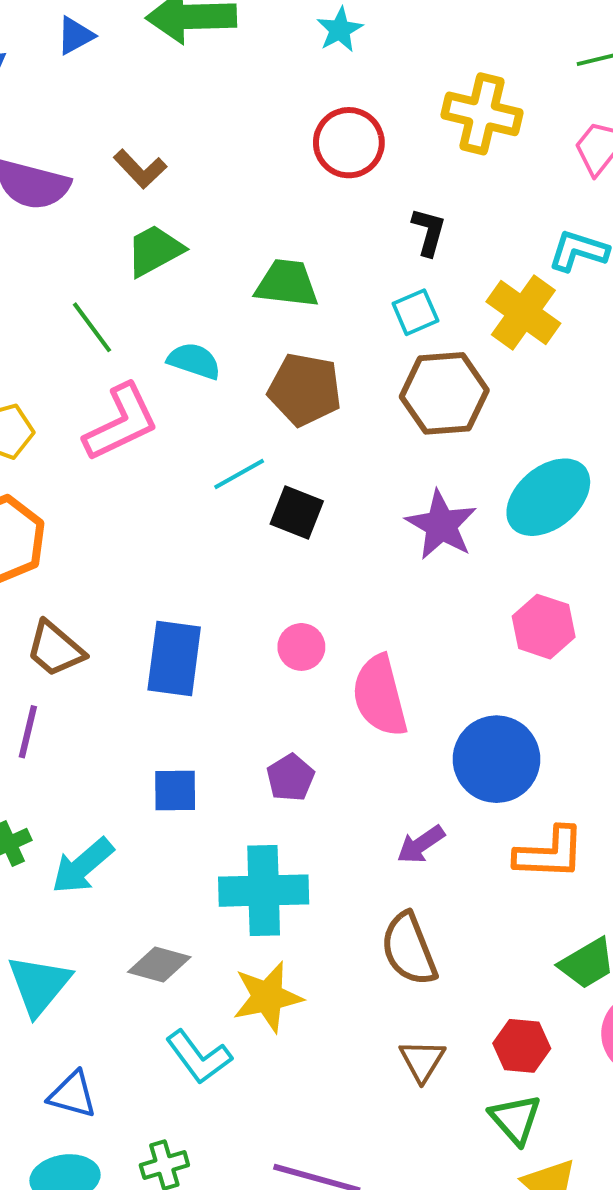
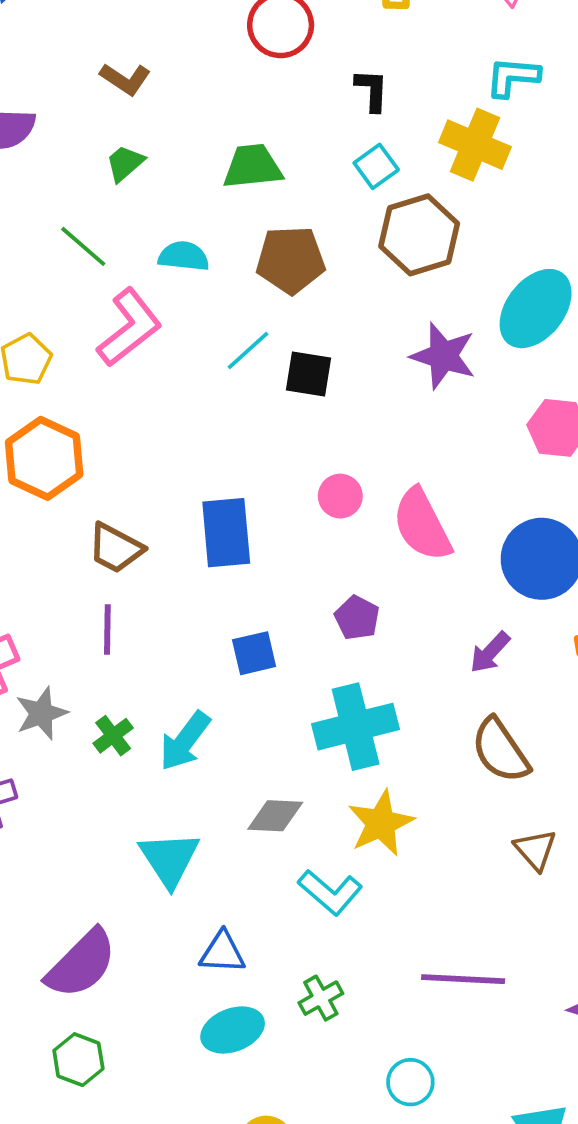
brown L-shape: (140, 169) -> (125, 79), moved
green trapezoid: (155, 250) -> (125, 163), size x0.7

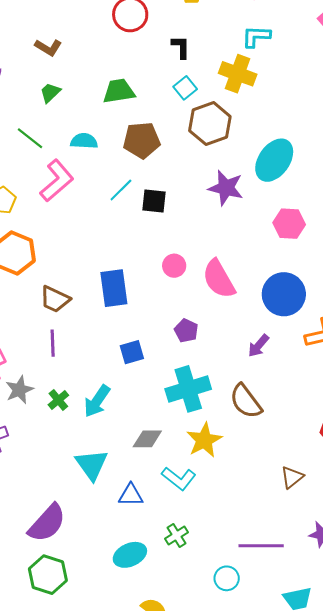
brown semicircle: (500, 750) -> (246, 401), moved
brown triangle: (535, 850) -> (292, 477), moved, turned 35
blue triangle: (222, 952) -> (131, 495), moved
purple line: (463, 979) -> (261, 546), moved
green hexagon: (78, 1060) -> (48, 575), size x1.4

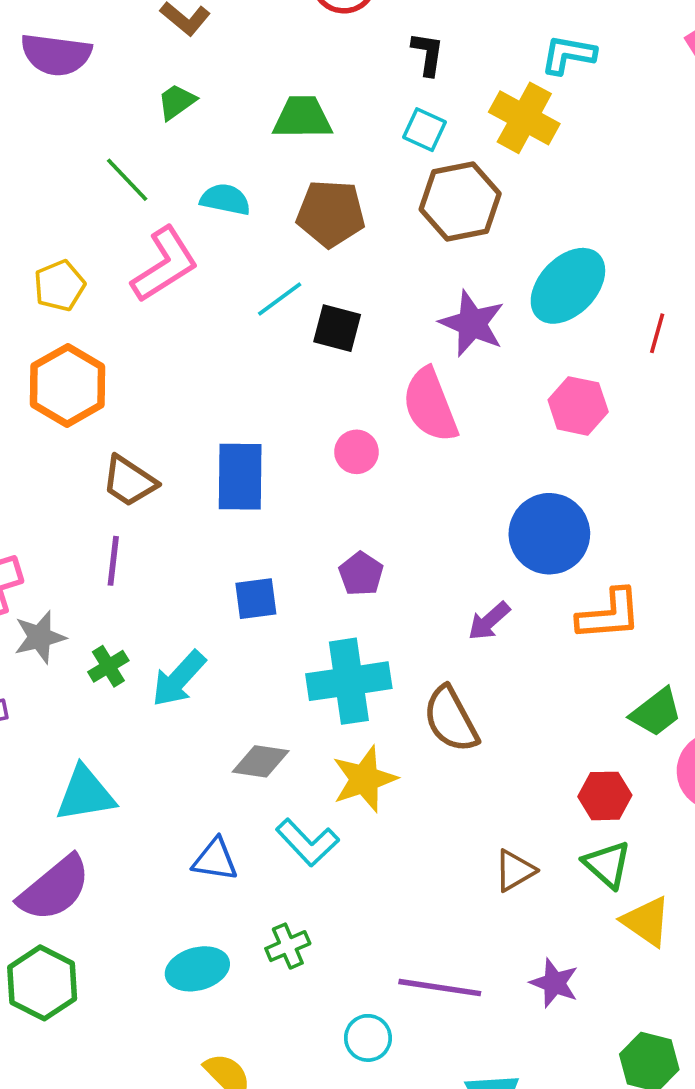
cyan square: (185, 88) -> (425, 130), turned -35
pink semicircle: (219, 279) -> (430, 405), moved
cyan triangle: (92, 465) -> (85, 794), moved, turned 48

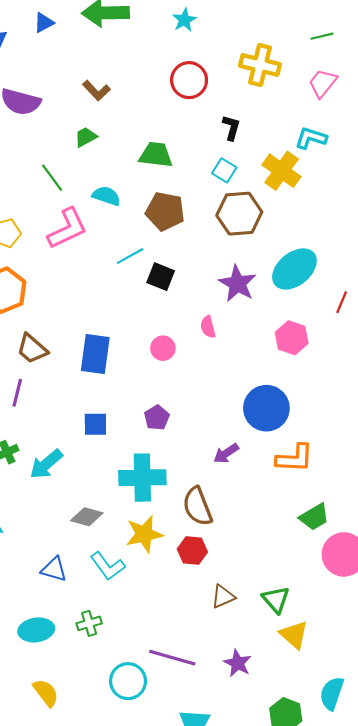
pink semicircle: (430, 405) -> (208, 327), size x0.5
red hexagon: (605, 796) -> (192, 550), moved
cyan circle: (368, 1038) -> (128, 681), size x1.4

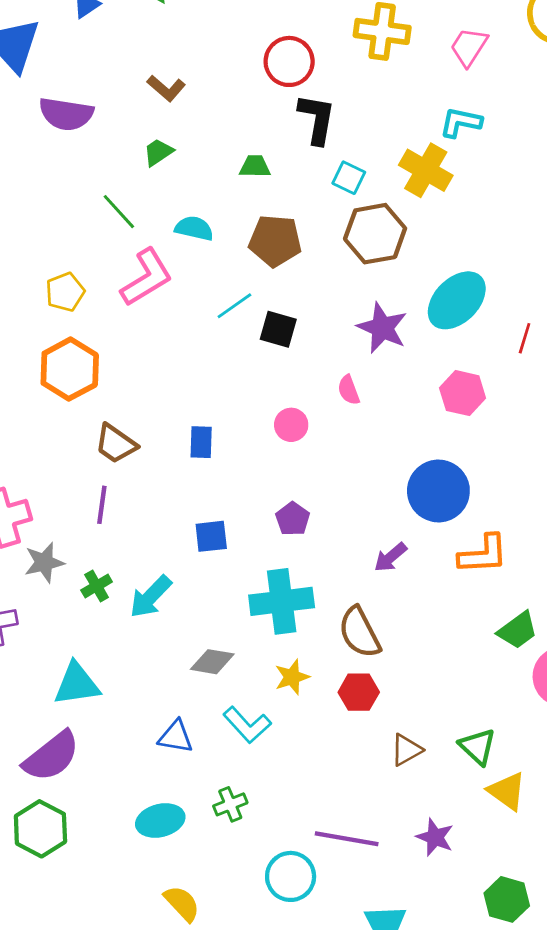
black L-shape: (231, 128) -> (317, 119), moved, size x1.5
green trapezoid: (156, 155) -> (255, 166), size x0.7
blue rectangle: (95, 354) -> (201, 442), size x0.6
yellow star: (144, 534) -> (292, 677), size x0.7

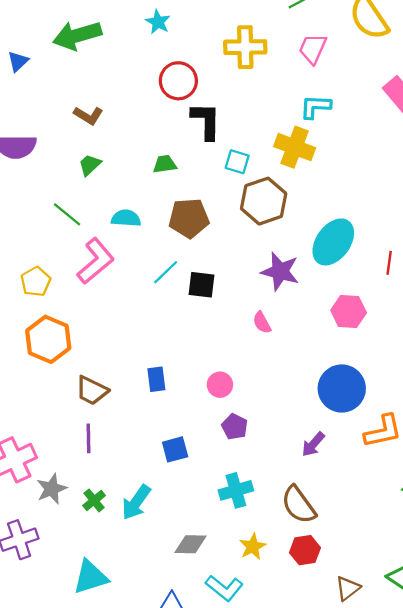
pink circle: (291, 425) -> (220, 385), moved
cyan cross: (282, 601) -> (236, 490), size x0.7

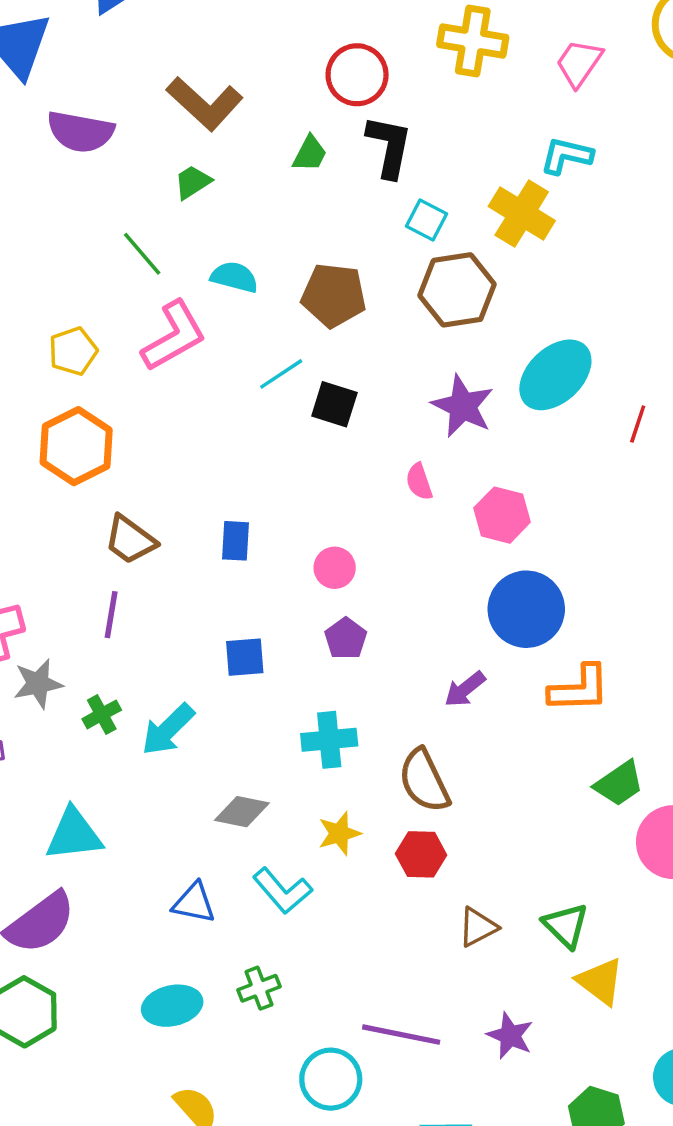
brown L-shape: (88, 115) -> (205, 104), size x1.6
green trapezoid: (165, 164) -> (310, 154), moved, turned 115
pink hexagon: (349, 311) -> (502, 515), moved

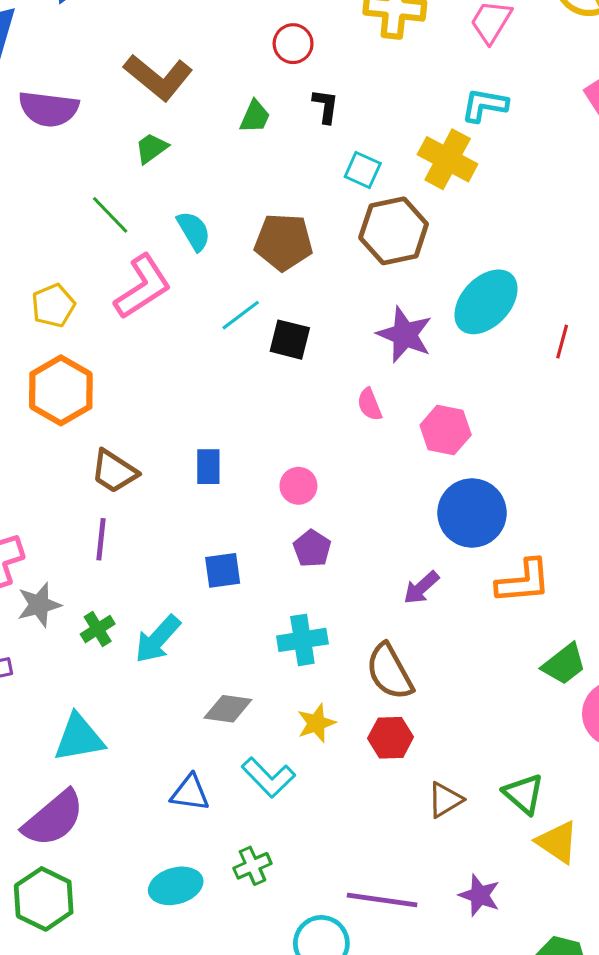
red circle: (357, 75) -> (293, 44), size x0.7
black L-shape: (389, 146) -> (326, 106), size x0.6
cyan semicircle: (234, 277) -> (194, 231), turned 48

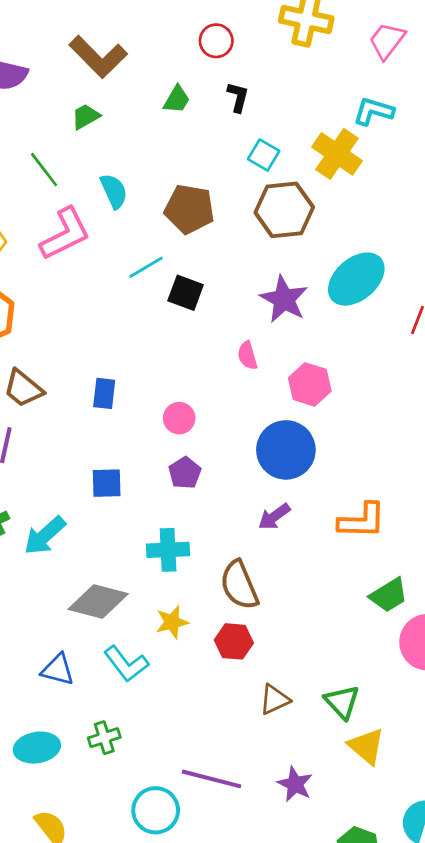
blue circle: (472, 513) -> (286, 450), moved
gray diamond: (228, 709) -> (98, 602), size x1.4

